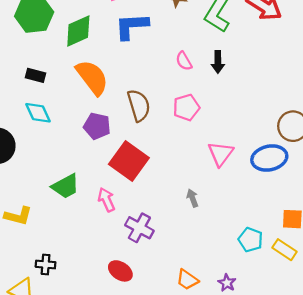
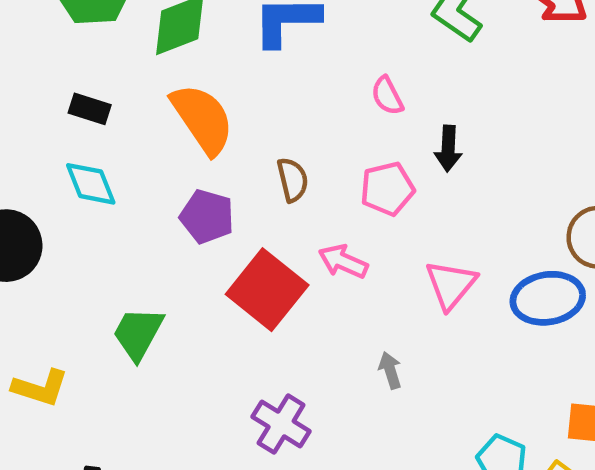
black arrow: (218, 62) -> (448, 149), moved
brown semicircle: (139, 105) -> (293, 180), size x0.7
green trapezoid: (66, 186) -> (138, 333), turned 144
pink arrow: (106, 200) -> (343, 261), moved, turned -45

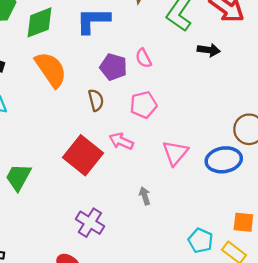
black arrow: (448, 149) -> (209, 50), moved, turned -85
purple pentagon: (207, 217) -> (113, 67), moved

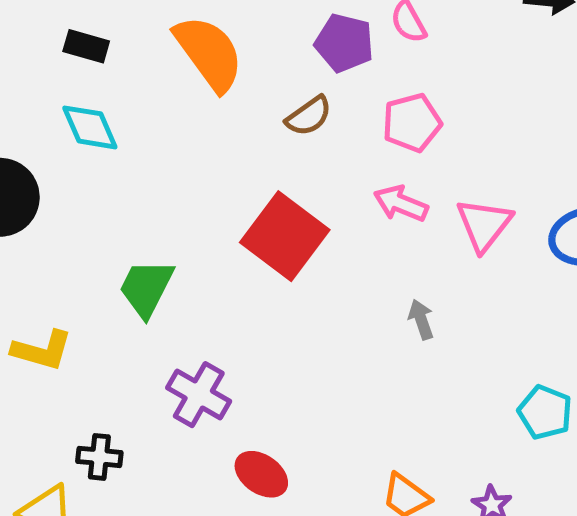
brown semicircle: (96, 100) -> (309, 116), turned 70
pink arrow: (121, 141) -> (401, 204), moved
purple cross: (90, 223) -> (199, 395), moved

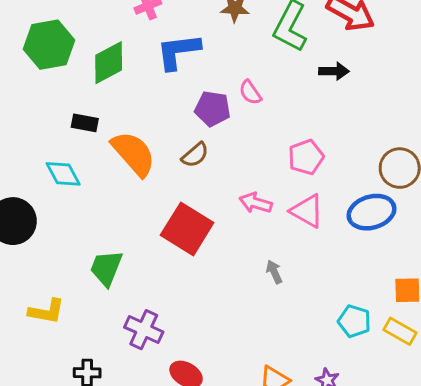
black rectangle: (86, 46) -> (85, 123), moved
orange semicircle: (209, 53) -> (134, 154), moved
pink pentagon: (412, 123) -> (306, 157), moved
pink triangle: (484, 225) -> (307, 211), turned -33

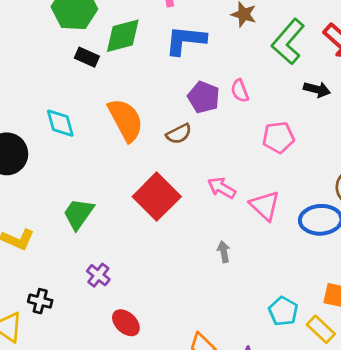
black rectangle: (85, 123) -> (87, 57), moved
pink pentagon: (306, 157) -> (278, 137), moved
purple cross: (144, 330) -> (98, 275), size x0.7

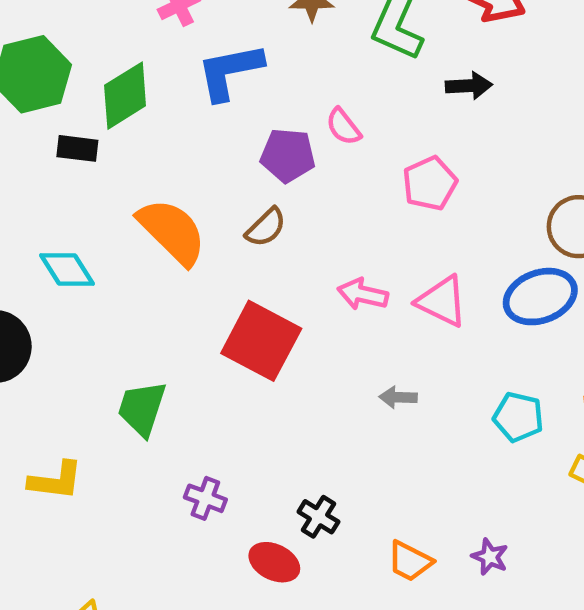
gray arrow: (224, 252) -> (398, 397), turned -60
black cross: (40, 301) -> (318, 517), moved, turned 35
cyan pentagon: (283, 311) -> (518, 417), moved

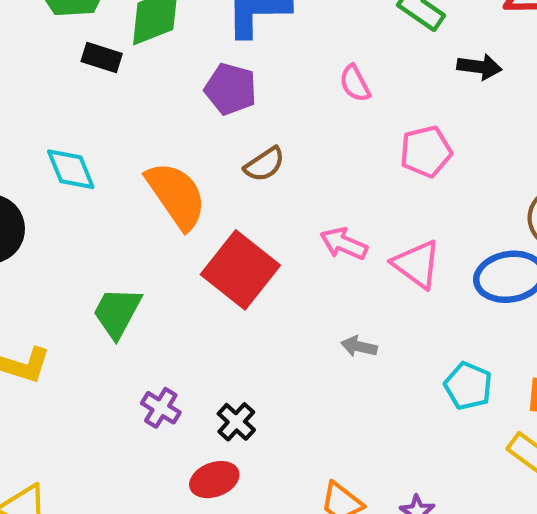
purple pentagon: (288, 155) -> (231, 89), moved
orange semicircle: (172, 232) -> (176, 195), moved
black cross: (318, 517) -> (236, 422), moved
red ellipse: (274, 562) -> (214, 480), turned -57

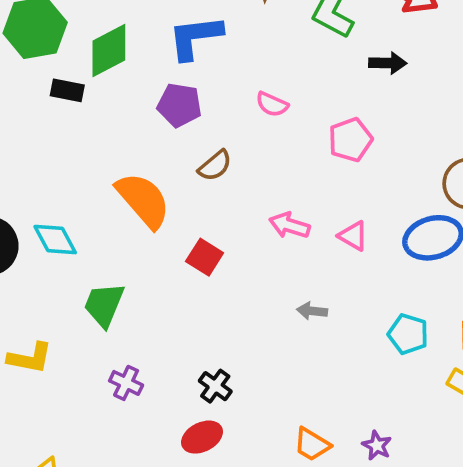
pink semicircle: (355, 83) -> (272, 104), moved, turned -32
cyan diamond: (71, 169) -> (55, 240), moved
pink triangle: (417, 264) -> (353, 236), size x0.7
red square: (240, 270) -> (205, 257), size x0.6
purple cross: (161, 408) -> (126, 383), moved

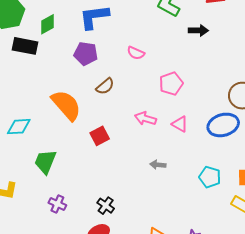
green diamond: (109, 51) -> (48, 24), size x0.7
black rectangle: (67, 90) -> (25, 46), size x1.4
pink pentagon: (350, 140) -> (171, 84), moved
cyan diamond: (55, 240) -> (19, 127), turned -65
red square: (205, 257) -> (100, 136), turned 30

